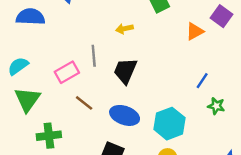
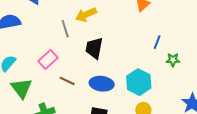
yellow arrow: (124, 29) -> (86, 15), size x1.5
gray line: (94, 56) -> (65, 29), moved

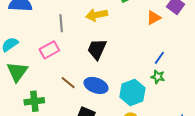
gray line: (65, 29) -> (61, 23), moved
green star: (173, 60) -> (158, 77), moved
brown line: (67, 81) -> (68, 83), moved

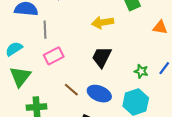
orange triangle: (154, 18) -> (160, 27), turned 35
gray line: (61, 23) -> (45, 30), moved
green star: (158, 77) -> (141, 71), moved

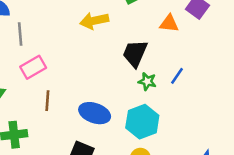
black trapezoid: (102, 57) -> (135, 54), moved
brown line: (71, 90) -> (47, 101), moved, turned 56

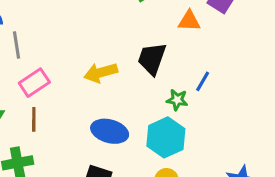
yellow arrow: (94, 21) -> (101, 73), moved
green star: (147, 81) -> (177, 100), moved
brown line: (47, 101) -> (34, 119), moved

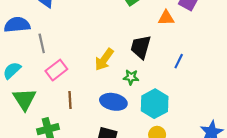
yellow arrow: (101, 73) -> (104, 60), turned -35
green star: (177, 100) -> (131, 77), moved
brown line: (34, 119) -> (70, 100), moved

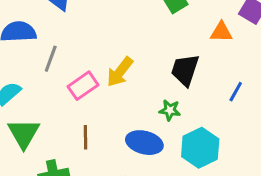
gray line: (42, 43) -> (51, 59), turned 30
yellow arrow: (104, 60) -> (120, 72), moved
pink rectangle: (56, 70) -> (83, 86), moved

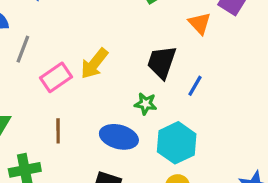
orange triangle: (221, 32) -> (200, 23), turned 45
blue line: (236, 92) -> (195, 86), moved

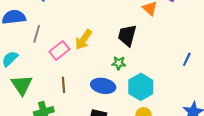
blue line: (195, 86) -> (187, 59), moved

